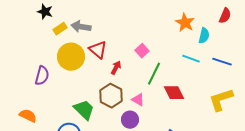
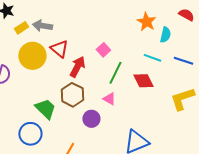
red semicircle: (225, 16) -> (186, 15), turned -84
red arrow: (116, 68) -> (77, 67), size x1.5
red diamond: (174, 93) -> (143, 81), moved
pink triangle: (138, 100) -> (109, 99), moved

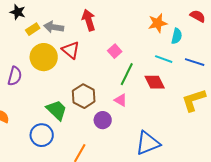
orange star: (146, 22) -> (158, 23), turned 30
red arrow: (77, 67) -> (89, 20), moved, turned -45

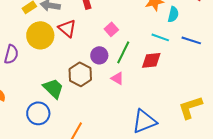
red diamond: (155, 82) -> (151, 60), turned -70
yellow L-shape: (194, 100) -> (190, 107), moved
purple circle: (103, 120) -> (99, 55), moved

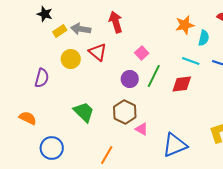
yellow circle: (40, 35) -> (71, 59), size x0.7
brown hexagon: (80, 74) -> (125, 112), moved
pink triangle: (117, 78) -> (142, 129), moved
blue circle: (38, 113) -> (52, 148), moved

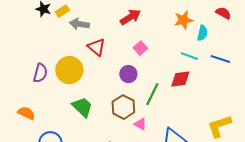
red arrow: (116, 22) -> (130, 17), moved, turned 75
yellow rectangle: (60, 31) -> (62, 11), moved
yellow circle: (71, 59) -> (69, 70), moved, size x1.4
green line: (154, 76) -> (152, 94), moved

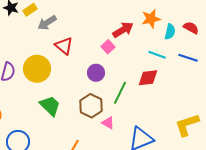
red semicircle: (223, 13) -> (191, 28), moved
red arrow: (130, 17) -> (123, 30), moved
gray arrow: (79, 24) -> (47, 23), turned -42

